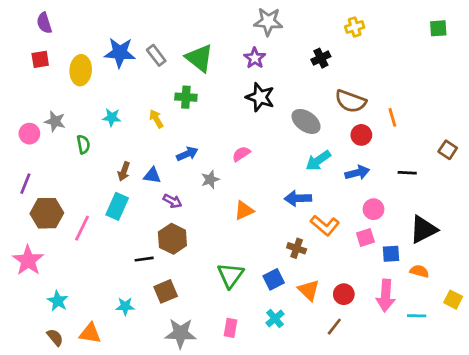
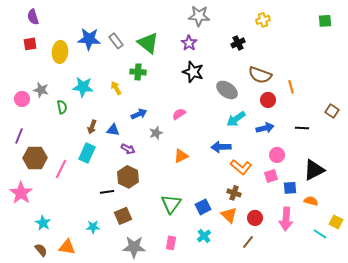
cyan star: (112, 117) -> (83, 87), size x1.5
brown cross: (297, 248) -> (234, 193), moved
cyan line: (417, 316) -> (320, 234), moved, turned 32

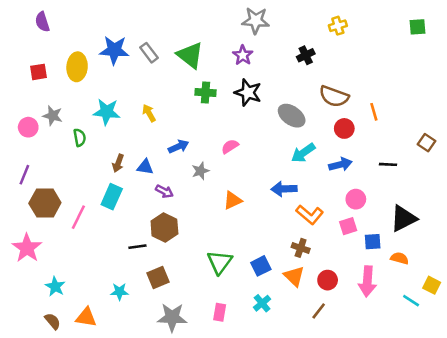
red square: (30, 44) -> (38, 72), moved
green cross: (138, 72) -> (206, 93), moved

